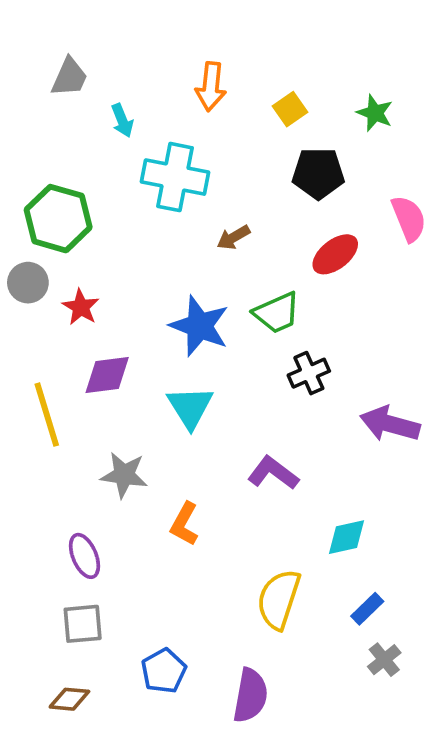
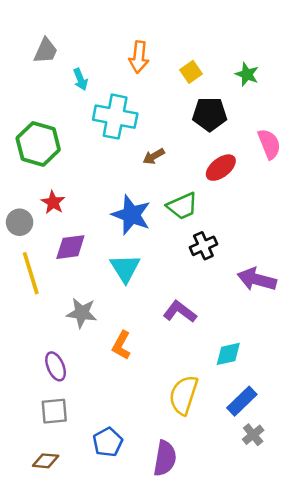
gray circle: (28, 283) -> (20, 222), moved
blue rectangle: (367, 609) -> (242, 401), size x1.4

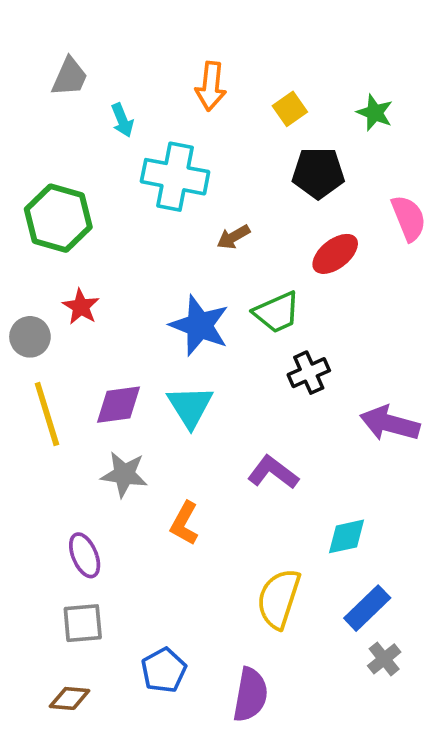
purple diamond: (70, 247) -> (119, 405), moved

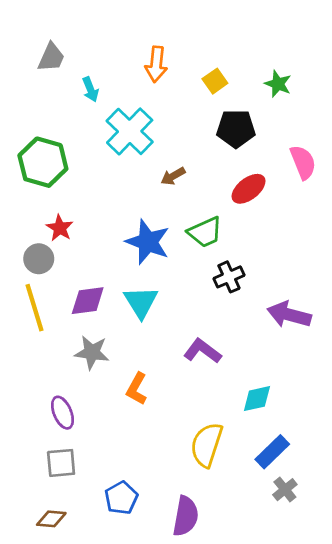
cyan cross: (175, 177) -> (130, 131), turned 33
gray circle: (30, 337) -> (39, 259), moved

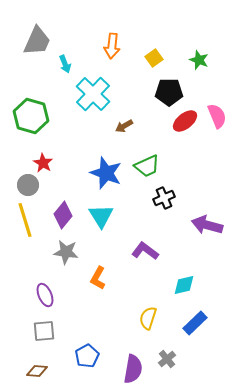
gray trapezoid: (51, 57) -> (37, 41), size x1.4
red ellipse: (249, 189) -> (185, 121), moved
purple diamond: (88, 301) -> (63, 215), turned -44
yellow semicircle: (207, 445) -> (148, 318), size x0.7
gray cross: (285, 490) -> (167, 359), moved

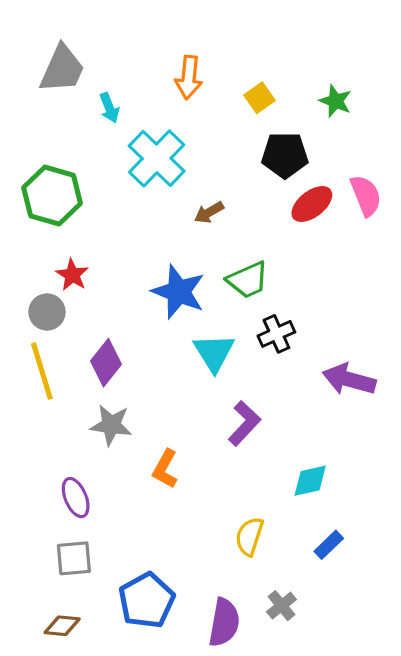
cyan triangle: (101, 216) -> (214, 352), moved
purple L-shape: (145, 251) -> (244, 423), turned 96
blue rectangle: (195, 323) -> (329, 545), size x0.7
blue pentagon: (87, 356) -> (147, 600), size x1.4

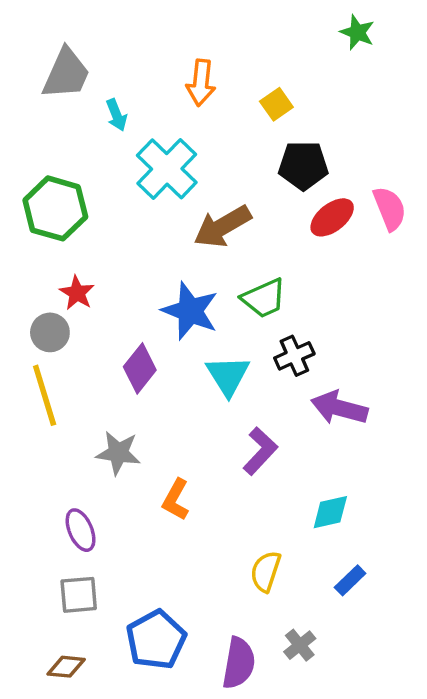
green star: (335, 101) -> (357, 32), moved
brown arrow: (209, 212) -> (222, 226), size x1.8
purple diamond: (106, 363) -> (140, 368), moved
purple arrow: (349, 379) -> (339, 408), moved

